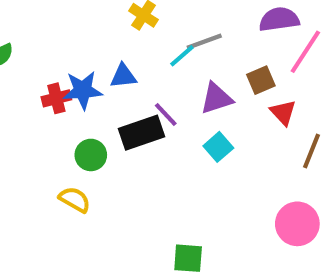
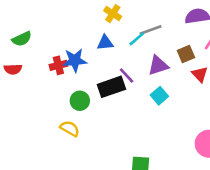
blue triangle: (123, 76) -> (105, 43), moved

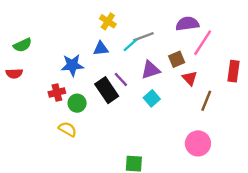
red cross: (58, 65) -> (57, 92), moved
black rectangle: (111, 87) -> (107, 90), turned 75

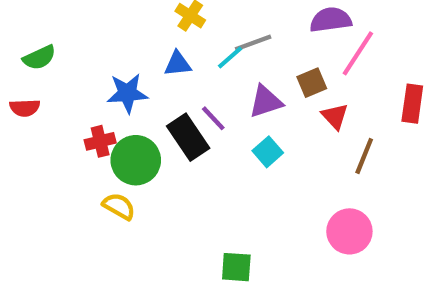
green circle: (77, 103) -> (136, 160), size x1.5

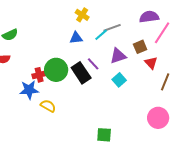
blue star: (127, 93) -> (29, 90), moved
green circle: (136, 160) -> (56, 70), moved

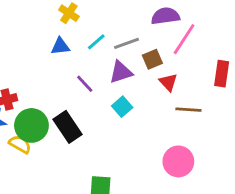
gray line: (112, 28) -> (127, 43), moved
green circle: (56, 70) -> (31, 125), moved
black rectangle: (81, 73) -> (67, 127), moved
brown line: (165, 82) -> (188, 110), turned 72

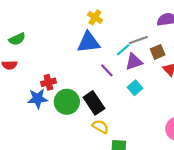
cyan line: (96, 42) -> (123, 50), moved
blue triangle: (60, 46) -> (88, 42), size x1.6
yellow semicircle: (20, 144) -> (100, 127), moved

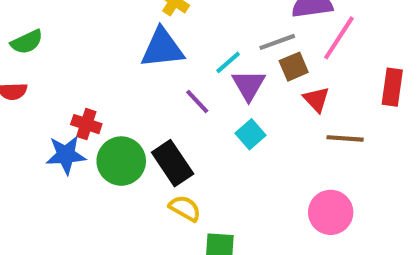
gray line: (138, 40) -> (277, 42), moved
purple triangle: (134, 62) -> (249, 85), turned -42
red cross: (48, 82) -> (86, 124), turned 32

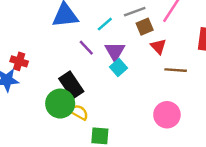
purple triangle: (249, 85) -> (115, 51), moved
green circle: (121, 161) -> (60, 104), moved

